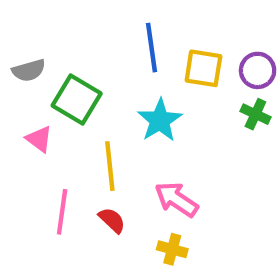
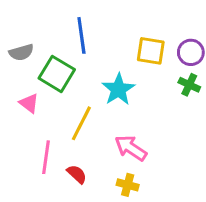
blue line: (151, 48) -> (81, 35), moved
yellow line: (110, 166) -> (81, 123), turned 33
red semicircle: (112, 220) -> (77, 174), moved

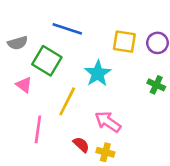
blue line: (81, 35) -> (67, 29), turned -64
green cross: (189, 85) -> (156, 85), moved
red semicircle: (77, 174) -> (81, 145), moved

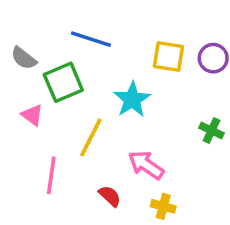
gray semicircle: (18, 43) -> (24, 58), turned 54
green square: (47, 61) -> (63, 82), turned 36
green cross: (156, 85) -> (211, 131), moved
yellow cross: (105, 152) -> (163, 206), moved

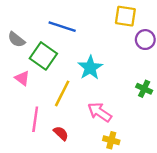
yellow square: (168, 56) -> (125, 16), moved
green square: (63, 82) -> (43, 56), turned -32
red semicircle: (110, 196) -> (61, 133), moved

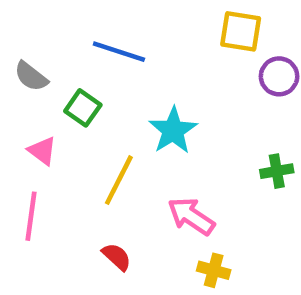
green square: (43, 56) -> (83, 108), size x0.7
green cross: (144, 89) -> (277, 171), turned -35
pink line: (35, 119) -> (31, 216), moved

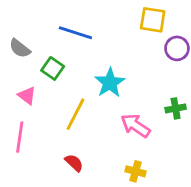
pink arrow: (191, 216) -> (136, 126), moved

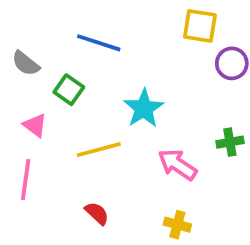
yellow line: (75, 114) -> (99, 150), turned 48

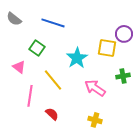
yellow square: (200, 26) -> (107, 48), moved
gray semicircle: (26, 63) -> (14, 19), moved
yellow line: (99, 150) -> (53, 80), turned 65
pink line: (26, 180) -> (30, 96), moved

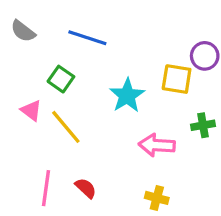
yellow line: (53, 80) -> (66, 127), moved
pink arrow: (95, 88) -> (157, 145), turned -30
pink line: (30, 96) -> (46, 188), moved

